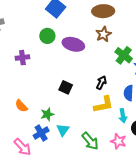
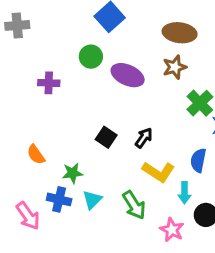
black arrow: (101, 83) -> (144, 138), moved
yellow L-shape: (104, 105) -> (158, 172), turned 35
blue cross: (41, 133) -> (59, 199), turned 35
green arrow: (90, 141) -> (134, 205), moved

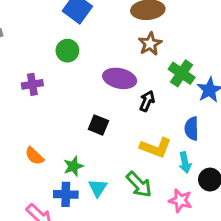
purple ellipse: (128, 75) -> (120, 78), moved
black arrow: (144, 138) -> (147, 101), moved

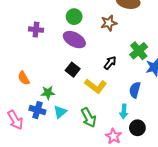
brown star: (150, 44) -> (109, 23), moved
green circle: (67, 51) -> (74, 17), moved
purple ellipse: (120, 78) -> (74, 40), moved
yellow L-shape: (156, 148) -> (96, 86), moved

